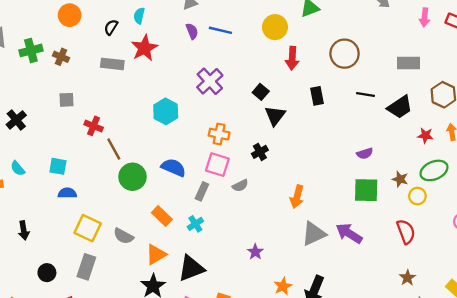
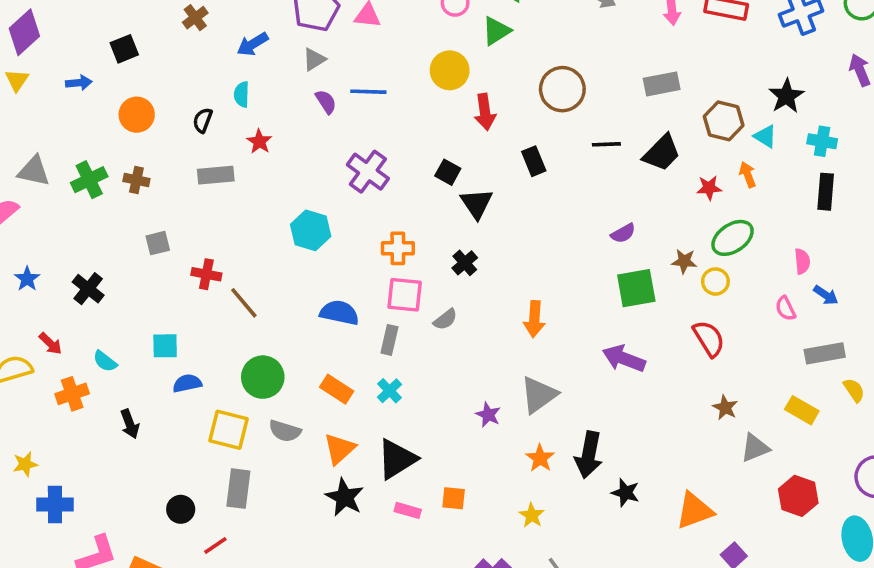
red star: (144, 48) -> (259, 141), size x0.6
green circle: (132, 177) -> (263, 377), moved
black arrow: (24, 230) -> (130, 424), moved
gray triangle: (314, 234) -> (539, 395), moved

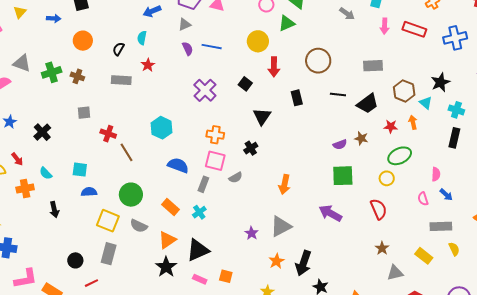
black square: (448, 172) -> (245, 84), moved
cyan hexagon: (311, 230) -> (162, 128), moved
brown star: (684, 261) -> (361, 138), moved

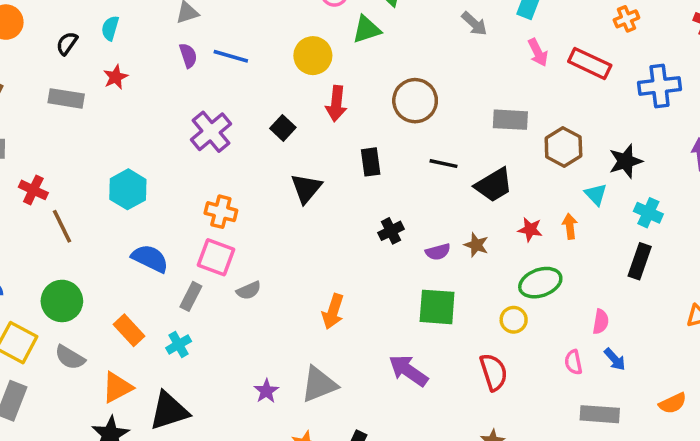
pink arrow: (385, 26) -> (538, 52), turned -35
brown hexagon: (404, 91) -> (563, 147), moved
black cross: (251, 148) -> (391, 231), moved

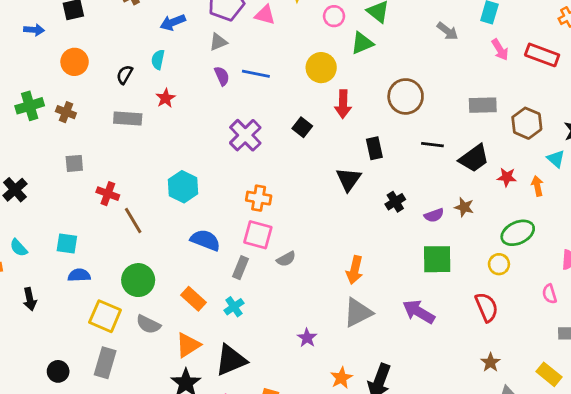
black triangle: (306, 188) -> (349, 179), moved
red star: (530, 229) -> (507, 177), moved
gray triangle: (319, 384) -> (358, 312), moved

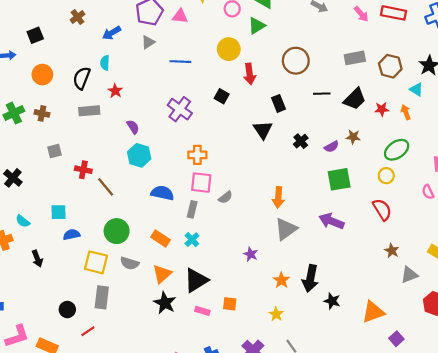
black semicircle: (125, 75) -> (82, 78), size x1.5
purple semicircle: (222, 76) -> (133, 127), moved

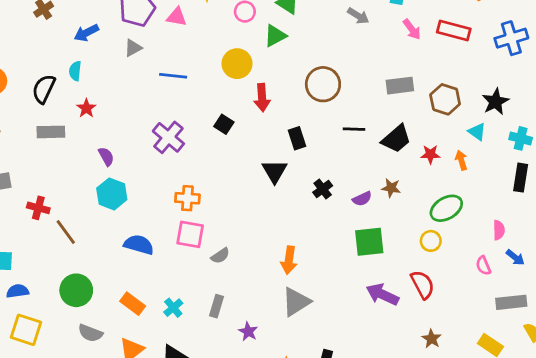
gray rectangle: (192, 209) -> (217, 306), moved
purple arrow: (332, 221) -> (382, 294), moved
yellow square: (96, 262) -> (26, 330), moved

